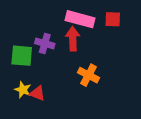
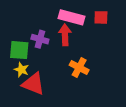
yellow star: (23, 90) -> (21, 70), moved
red triangle: (37, 93) -> (33, 84), size x1.6

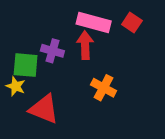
red square: (101, 17) -> (132, 22), turned 32
yellow star: (21, 70) -> (16, 86), moved

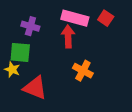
purple cross: (52, 51) -> (30, 26), moved

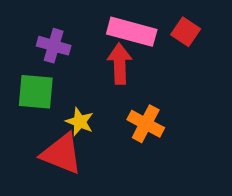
yellow star: (12, 70) -> (80, 122), moved

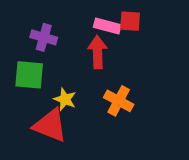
pink rectangle: (132, 32) -> (107, 26), size x0.7
red square: (186, 32) -> (130, 21), moved, turned -30

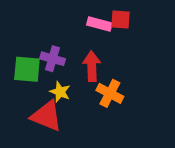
purple cross: (44, 37) -> (53, 59), moved
red arrow: (97, 52) -> (92, 66), moved

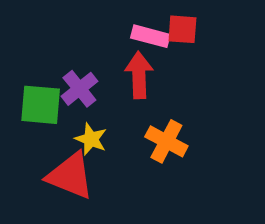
purple cross: (53, 59) -> (79, 89), turned 35
red arrow: (92, 66) -> (139, 75), moved

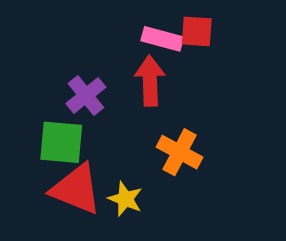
green square: (41, 105) -> (61, 142), moved
yellow star: (91, 139) -> (125, 199), moved

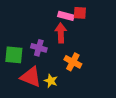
purple cross: (86, 95) -> (39, 48), moved, turned -35
green square: (61, 142) -> (14, 55), moved

